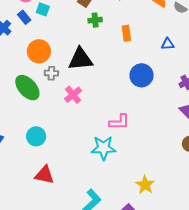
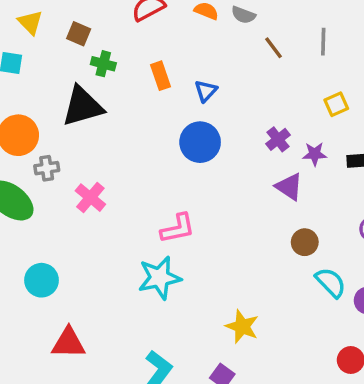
green cross: (95, 20) -> (103, 64), turned 32
blue triangle: (168, 44) -> (206, 91), moved, turned -32
black triangle: (80, 59) -> (82, 106), moved

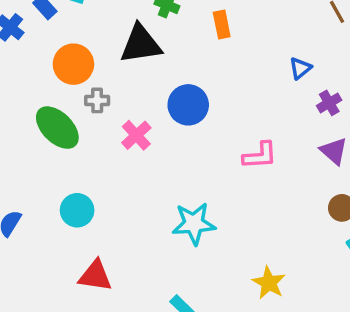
blue triangle: (206, 91) -> (300, 68), moved
blue circle: (200, 142) -> (188, 105), moved
pink L-shape: (178, 228) -> (260, 155), moved

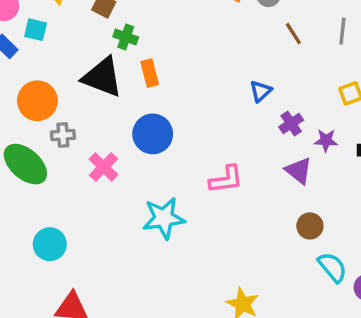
orange rectangle: (222, 24) -> (150, 73), moved
black triangle: (141, 44) -> (102, 77), turned 33
cyan star: (194, 224) -> (164, 218), moved

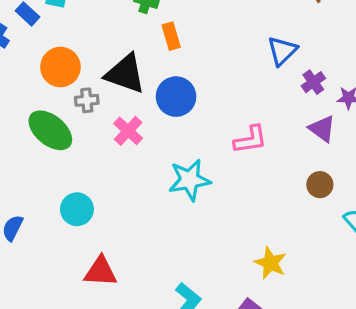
black triangle: (102, 77) -> (125, 74), moved
blue triangle: (261, 91) -> (282, 51), size x1.4
brown circle: (310, 226) -> (320, 185), moved

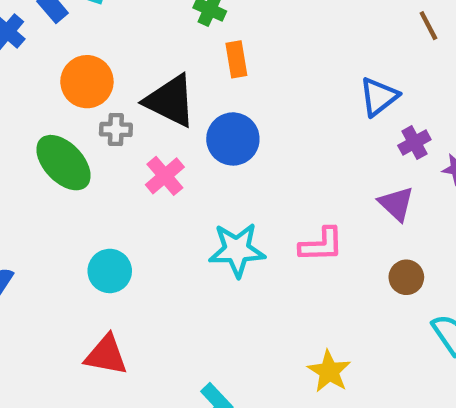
purple triangle: (322, 129) -> (396, 204), moved
pink L-shape: (250, 140) -> (321, 245), moved
cyan circle: (77, 209) -> (110, 271), moved

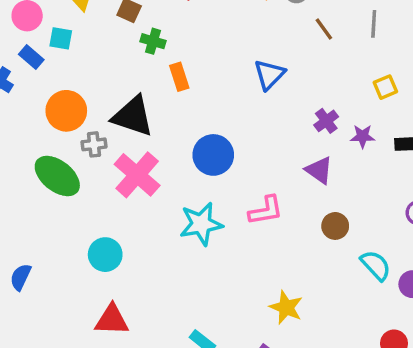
blue triangle: (379, 97) -> (269, 75), moved
blue circle: (233, 139) -> (213, 155), moved
pink cross: (165, 176) -> (137, 175), size x1.5

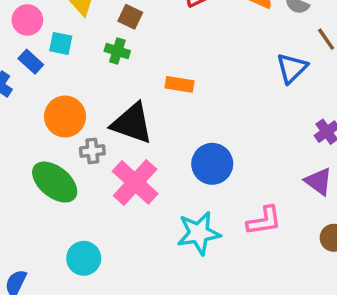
green cross: (153, 41) -> (117, 51), moved
blue triangle: (269, 75) -> (292, 68), moved
orange rectangle: (179, 77) -> (179, 84), turned -64
cyan circle: (105, 255) -> (84, 258), moved

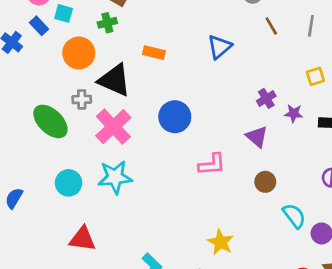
green cross: (117, 51) -> (107, 23), turned -36
blue triangle: (292, 68) -> (220, 47), moved
orange circle: (65, 117) -> (79, 53), moved
cyan star: (199, 233) -> (115, 177), moved

